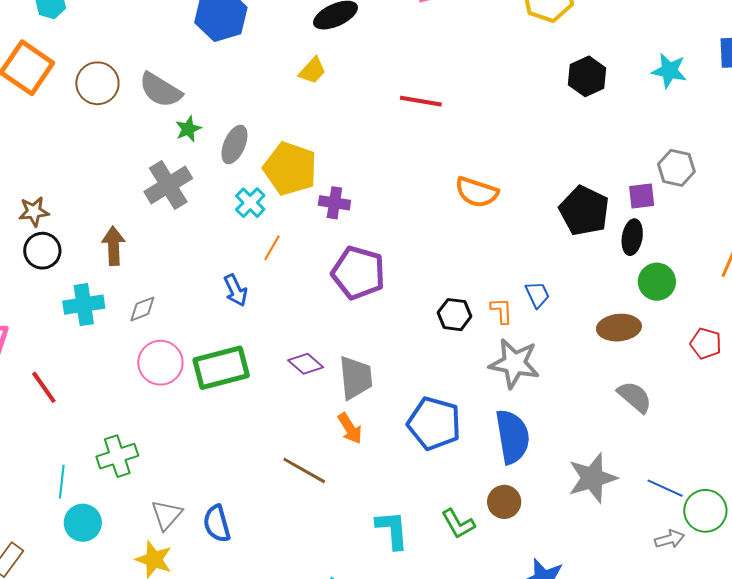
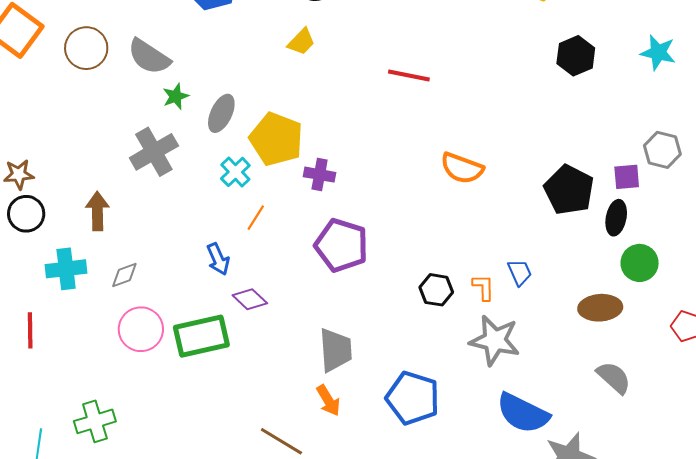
purple diamond: (306, 364) -> (250, 299), moved
red line: (44, 387) -> (30, 330), moved, turned 33
blue semicircle: (512, 437) -> (523, 413), moved, turned 124

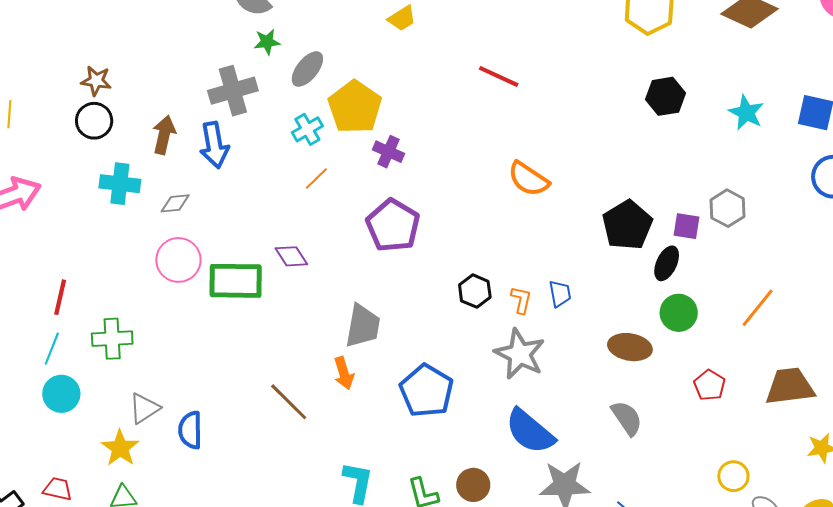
blue arrow: (218, 259) -> (214, 145), moved, size x1.4
red line: (30, 330) -> (60, 297), moved

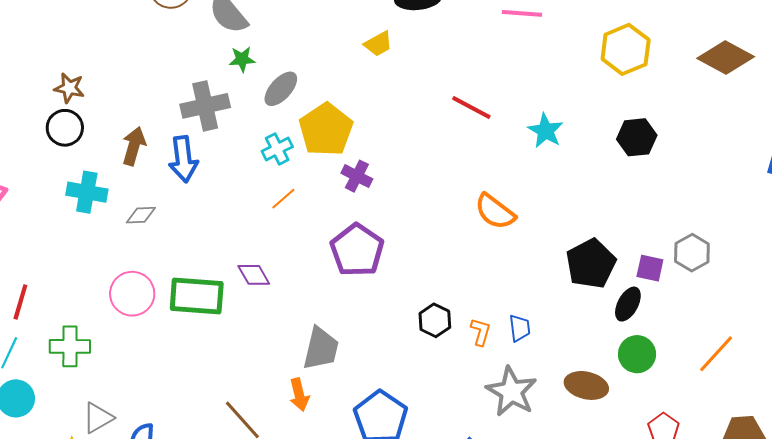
cyan star: (746, 113) -> (546, 131), moved
pink circle: (178, 260) -> (132, 294), moved
gray star: (520, 354) -> (511, 392), moved

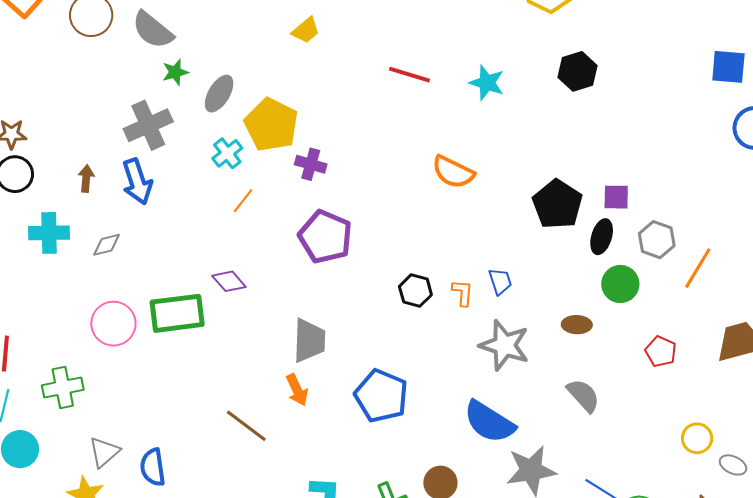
brown arrow: (134, 146) -> (86, 179), size x0.7
gray hexagon: (692, 253) -> (657, 240), moved
brown ellipse: (586, 385) -> (577, 325), size x0.7

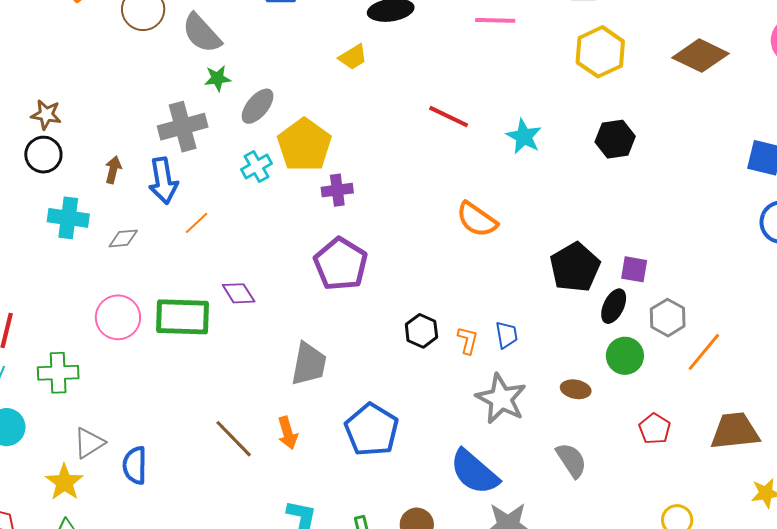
purple cross: (311, 164) -> (337, 190), turned -32
orange line: (243, 201) -> (197, 223), moved
orange arrow: (297, 390) -> (288, 433), moved

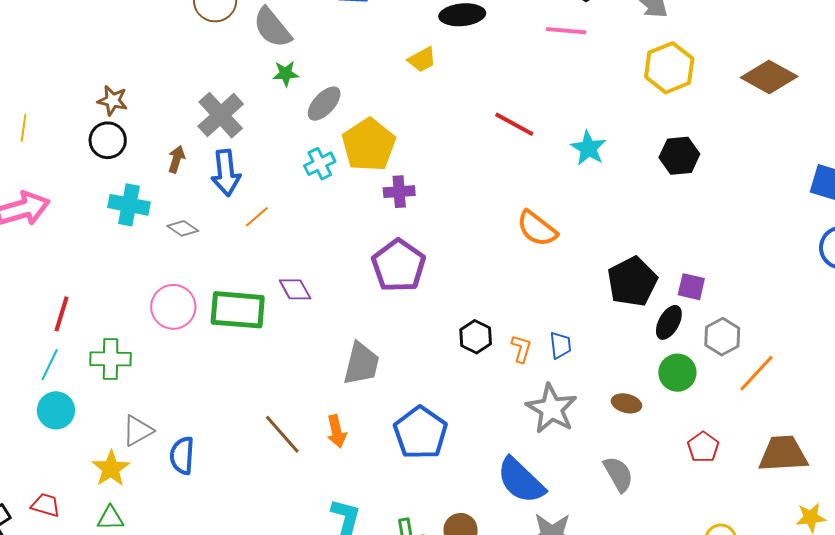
gray cross: (183, 127) -> (221, 115), moved, turned -30
gray diamond: (123, 238) -> (183, 228), turned 36

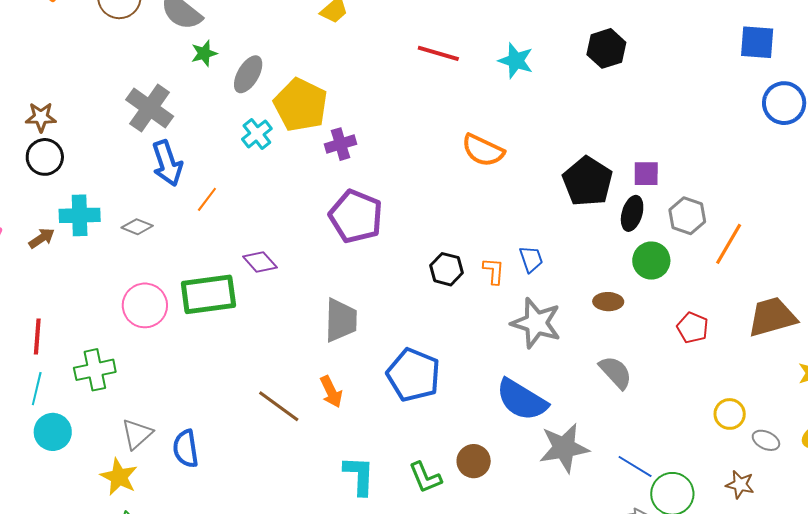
brown arrow: (176, 159) -> (42, 238), moved, turned 52

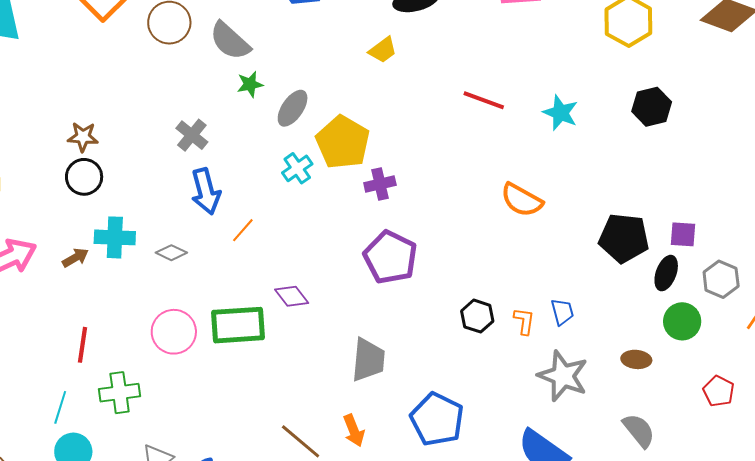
gray cross: (150, 108) -> (192, 135), size x0.7
black pentagon: (588, 181) -> (624, 238), turned -30
red line: (37, 337) -> (83, 345), moved

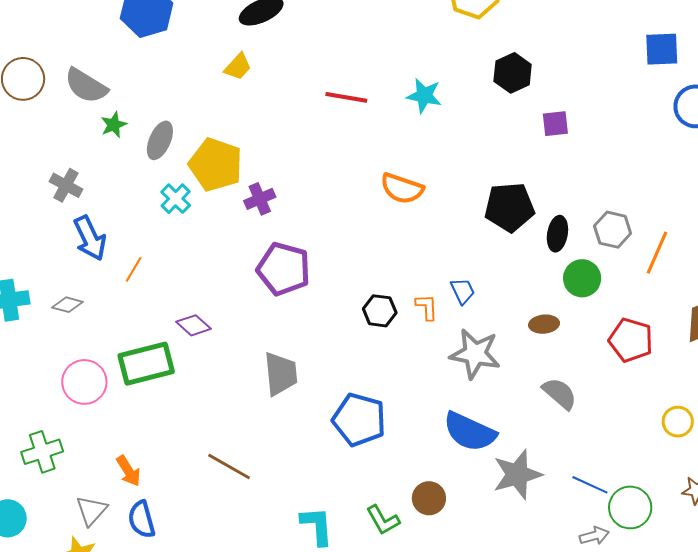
purple square: (683, 234) -> (555, 124), moved
red pentagon: (719, 391) -> (631, 340), size x1.4
orange arrow: (354, 431) -> (128, 471), moved

